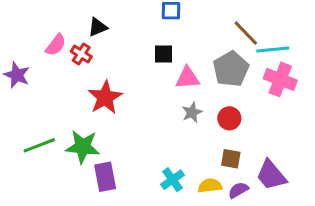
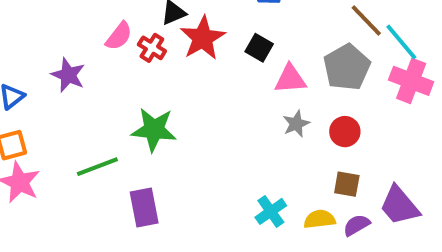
cyan line: (273, 49) -> (401, 42), turned 56
black square: (164, 54) -> (259, 48), turned 30
red star: (105, 97) -> (203, 38), moved
green star: (83, 147) -> (154, 130), moved
purple rectangle: (105, 177) -> (144, 208), moved

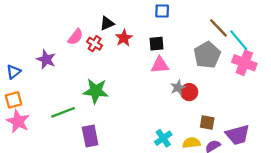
red star: (203, 38) -> (124, 38), size x0.7
black square: (259, 48) -> (156, 44), turned -35
pink triangle: (290, 79) -> (160, 65), moved
red circle: (345, 132) -> (189, 92), moved
purple trapezoid: (399, 206) -> (238, 135), turned -65

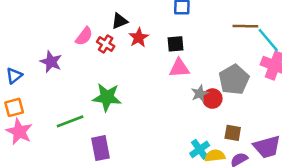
brown line: (218, 28) -> (245, 26), turned -45
gray pentagon: (207, 55) -> (234, 79), moved
cyan cross: (163, 138) -> (200, 149), moved

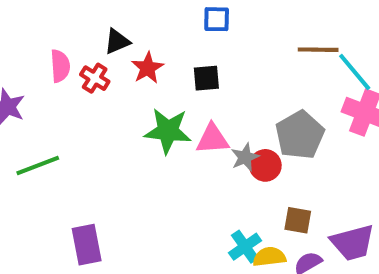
pink semicircle: (84, 36) -> (60, 66), turned -42
pink triangle: (179, 68) -> (212, 139), moved
green star: (107, 97) -> (168, 131), moved
green line: (70, 121) -> (38, 165), moved

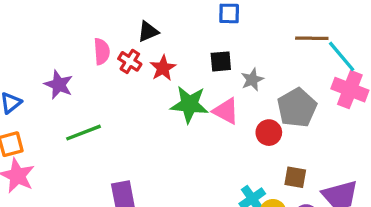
red star: (147, 68) -> (163, 68), moved
pink triangle: (212, 139) -> (226, 111), turned 32
gray star: (245, 157) -> (252, 80), moved

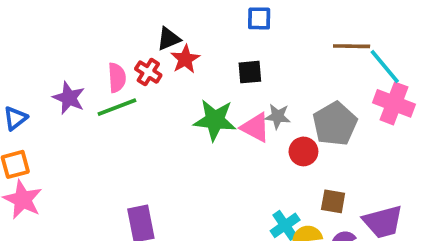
pink semicircle: (102, 51) -> (117, 78), moved
red star: (163, 68) -> (185, 59), moved
gray star: (252, 80) -> (278, 116), moved, turned 30
green line: (84, 133) -> (117, 107), moved

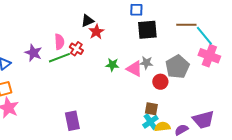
red cross: (148, 72) -> (76, 49), moved
black square: (250, 72) -> (147, 30), moved, size x1.5
green star: (215, 120) -> (112, 65), size x0.6
brown square: (333, 201) -> (151, 109), moved

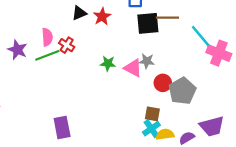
brown line: (186, 25) -> (167, 18), moved
red star: (96, 32) -> (102, 16), moved
cyan line: (204, 36) -> (201, 36), moved
gray pentagon: (177, 67) -> (182, 91), moved

